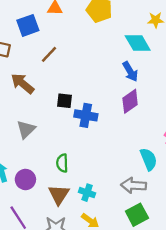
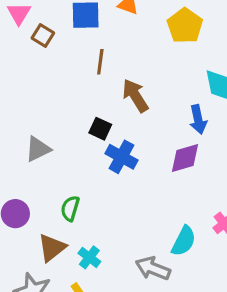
brown line: (49, 54) -> (100, 62), turned -54
brown arrow: (22, 83) -> (135, 96), moved
cyan semicircle: (149, 159) -> (184, 241), turned 30

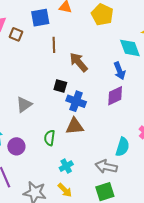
brown triangle: (52, 248) -> (75, 126), moved, turned 42
cyan cross: (89, 257) -> (66, 166), turned 32

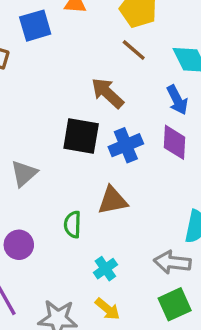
brown line: (54, 45) -> (134, 50), moved, turned -42
black square: (60, 86) -> (81, 136), size x1.6
purple diamond: (115, 96) -> (174, 142), turned -55
blue cross: (76, 101) -> (126, 145), moved, turned -36

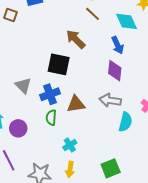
blue cross: (126, 145) -> (50, 94), moved
gray triangle: (24, 173) -> (23, 85), turned -36
gray arrow: (172, 262) -> (110, 100), moved
yellow arrow: (108, 309) -> (70, 169), turned 56

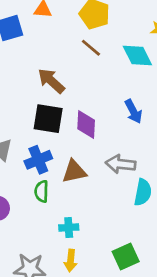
brown arrow: (76, 39) -> (51, 81), moved
blue arrow: (118, 45) -> (133, 111), moved
purple diamond: (115, 71) -> (86, 125), moved
cyan cross: (70, 145) -> (69, 228), turned 32

